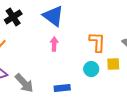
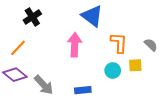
blue triangle: (53, 16) -> (92, 16), moved
pink arrow: (54, 44) -> (75, 45), size x1.6

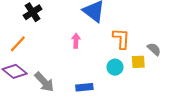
pink arrow: (75, 45) -> (76, 41), size x0.6
gray semicircle: (151, 45) -> (154, 49), moved

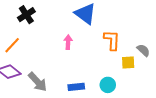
cyan circle: (115, 67) -> (108, 85), moved

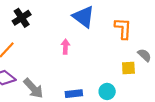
orange L-shape: (112, 40) -> (123, 28), moved

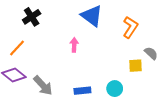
orange L-shape: (123, 28) -> (130, 27), turned 30

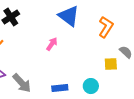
pink arrow: (74, 45) -> (52, 44), turned 32

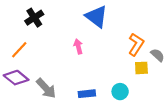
orange L-shape: (106, 27) -> (136, 44), moved
pink arrow: (52, 44) -> (78, 47), turned -48

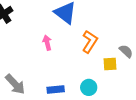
orange L-shape: (136, 44) -> (90, 42), moved

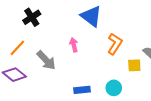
gray arrow: (15, 84) -> (46, 60), moved

